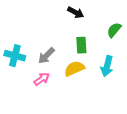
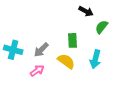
black arrow: (76, 12) -> (86, 11), moved
yellow semicircle: (74, 68) -> (66, 61), turned 60

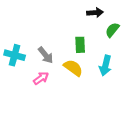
black arrow: (86, 11) -> (95, 13), turned -32
gray arrow: (41, 50) -> (46, 55), turned -84

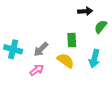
gray arrow: (46, 55) -> (41, 49), turned 84

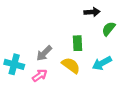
cyan cross: (13, 49) -> (14, 64), moved
cyan arrow: (94, 59) -> (102, 63), turned 48

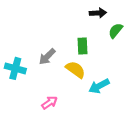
cyan arrow: (102, 63) -> (99, 86), moved
pink arrow: (40, 75) -> (50, 103), moved

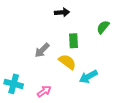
black arrow: (98, 13) -> (62, 12), moved
cyan cross: (15, 68) -> (14, 84), moved

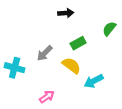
green rectangle: (74, 41) -> (78, 43), turned 64
cyan cross: (14, 84) -> (15, 68), moved

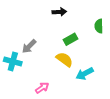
green semicircle: (109, 29) -> (99, 26), turned -40
gray arrow: (45, 53) -> (29, 46), moved

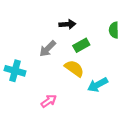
black arrow: (59, 12) -> (67, 24), moved
gray arrow: (29, 46) -> (48, 49), moved

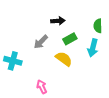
cyan arrow: (98, 85) -> (93, 48), moved, turned -48
pink arrow: (49, 101) -> (42, 87), turned -80

